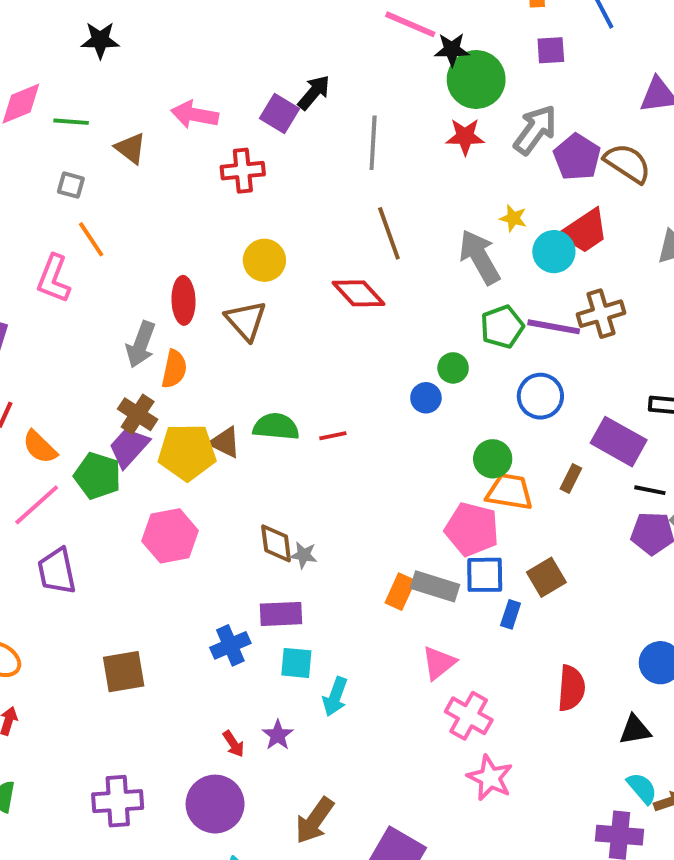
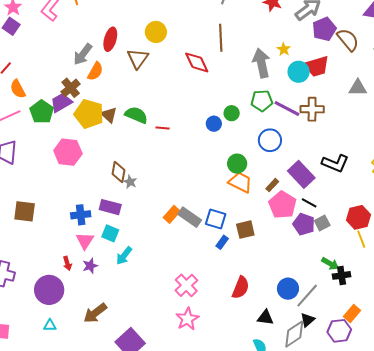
pink pentagon: (472, 529) -> (282, 205), moved
pink triangle: (439, 663) -> (85, 241), moved, turned -36

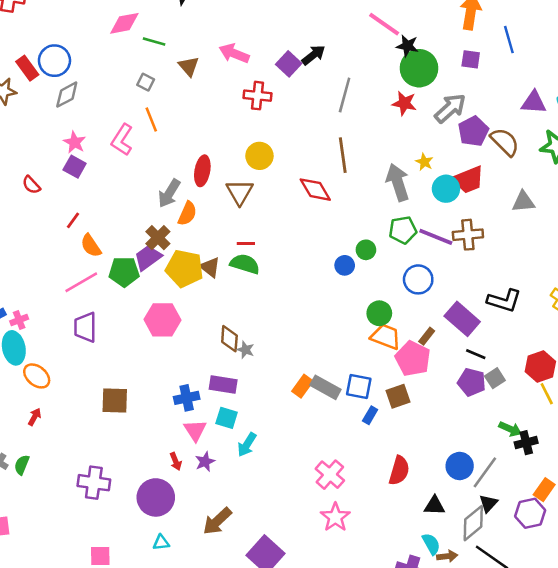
green pentagon: (42, 112) -> (124, 272), turned -30
red line: (163, 128) -> (246, 244), moved
pink pentagon: (282, 205) -> (413, 359), moved

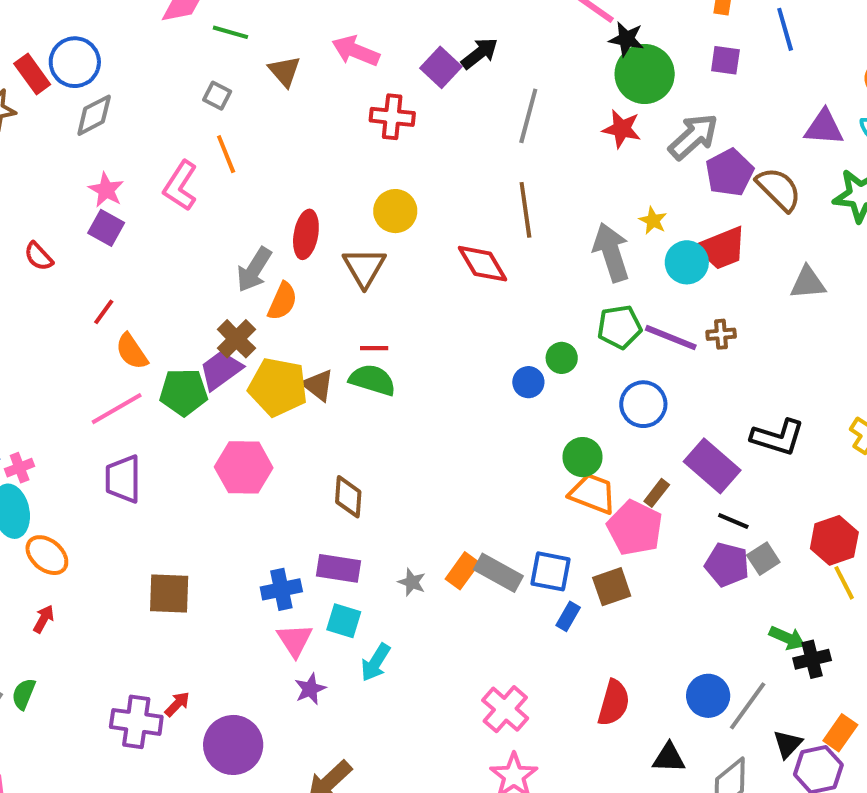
brown cross: (468, 235) -> (721, 334), size x0.6
gray star: (245, 350) -> (412, 582), moved
red arrow: (176, 461) -> (177, 704), moved, turned -114
black triangle: (488, 503) -> (788, 744), moved

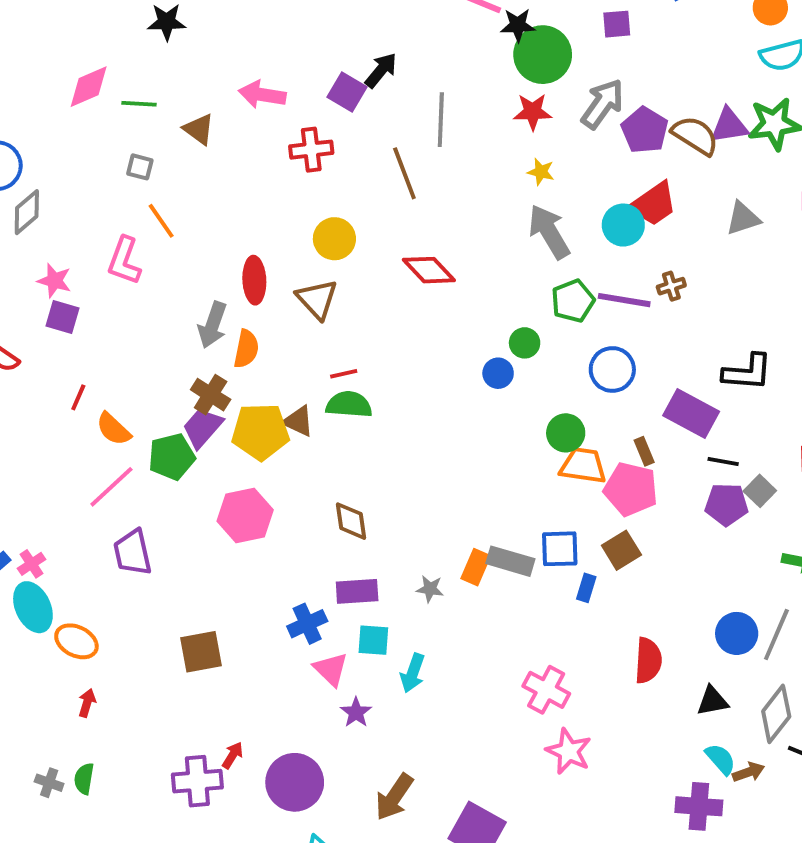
purple triangle: (824, 127) -> (729, 126), moved
brown line: (525, 210) -> (404, 173), moved
yellow star: (653, 221) -> (541, 172), moved
brown rectangle: (657, 493) -> (644, 451), turned -48

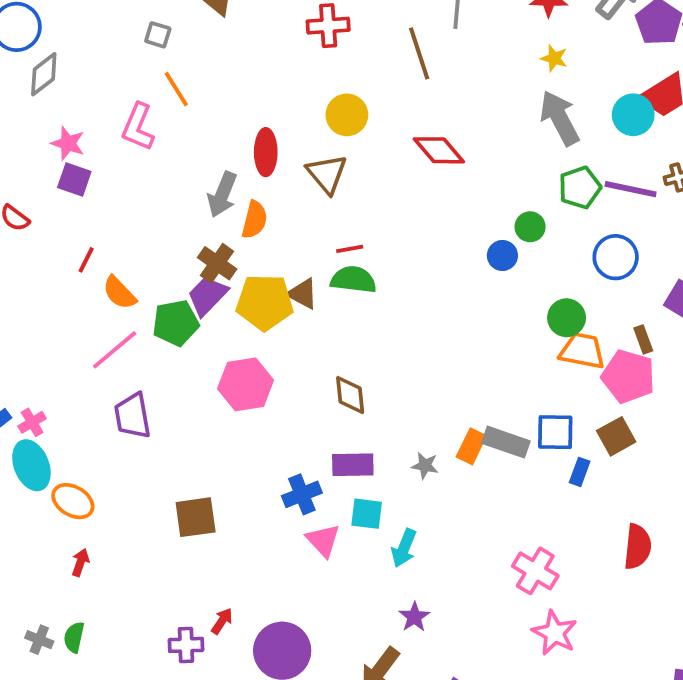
purple star: (356, 712) -> (414, 617), moved
purple cross: (197, 781) -> (186, 645), size x0.7

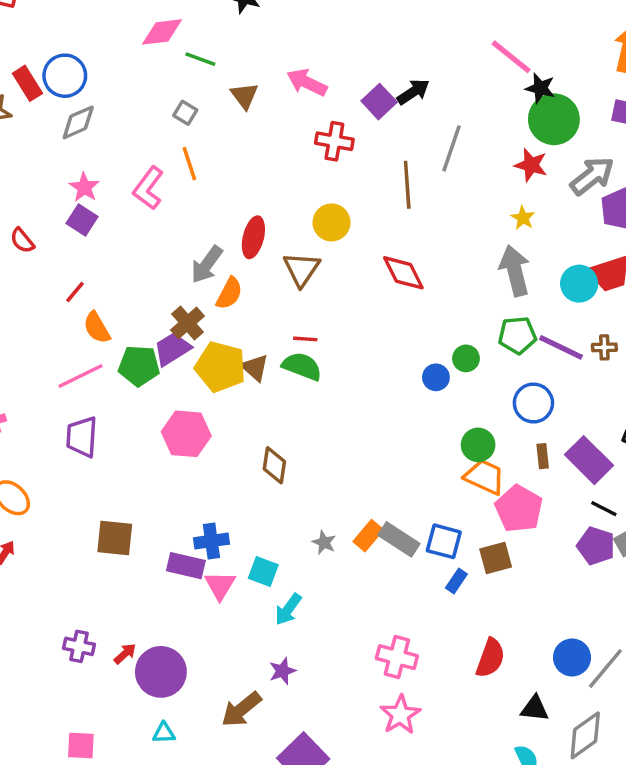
brown rectangle: (643, 339) -> (543, 456), moved
purple rectangle: (353, 465) -> (186, 566), moved
pink cross: (535, 571) -> (397, 657), turned -30
red arrow: (222, 621) -> (125, 654), moved

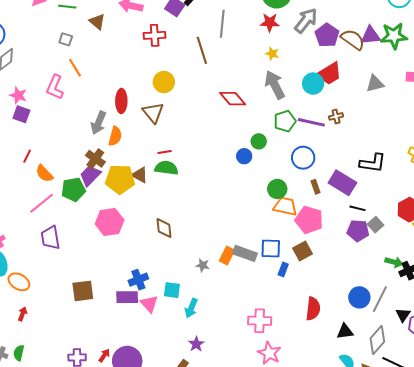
red diamond: (403, 273) -> (233, 99), moved

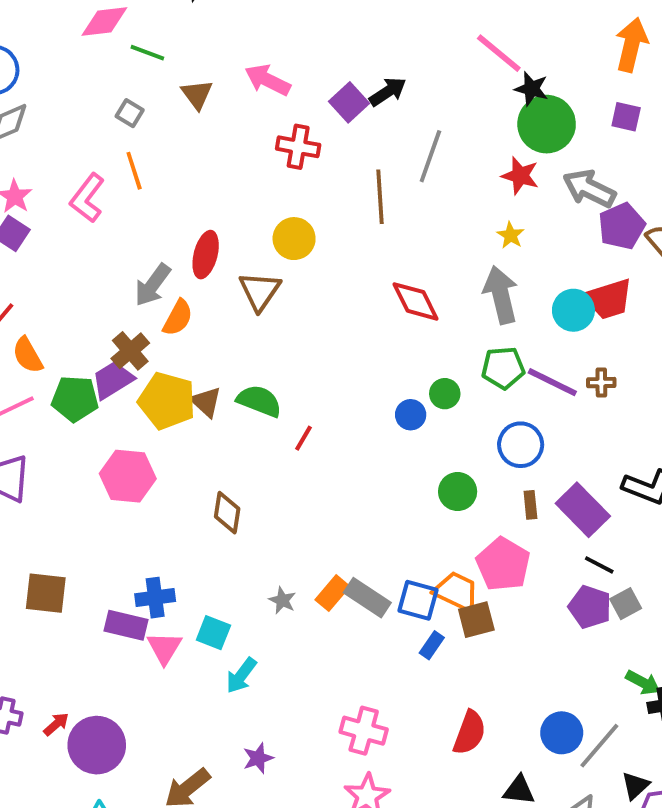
gray arrow: (306, 20) -> (589, 189), turned -116
red line: (165, 152) -> (303, 438), moved, turned -64
orange trapezoid: (285, 206) -> (456, 592), moved
purple star: (196, 344) -> (258, 758), moved

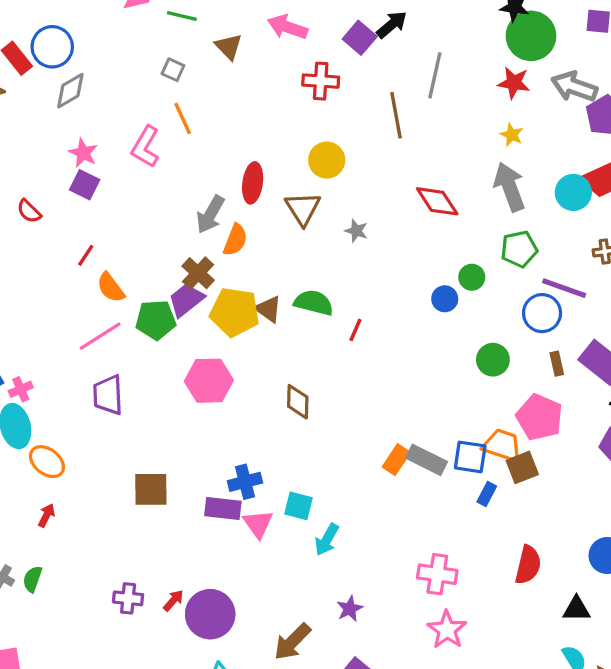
purple line: (552, 382) -> (564, 288), moved
gray star: (282, 600) -> (356, 231), moved

